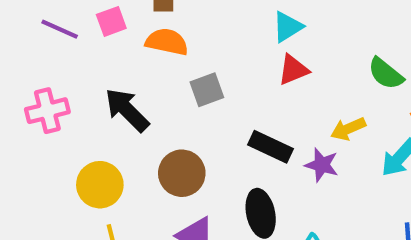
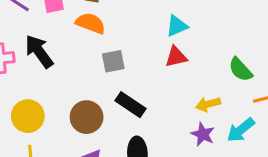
black arrow: (127, 110) -> (39, 51), moved
black rectangle: (270, 147) -> (131, 105), moved
purple star: (322, 165) -> (203, 134), moved

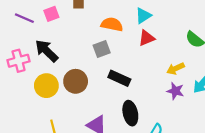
orange semicircle: (91, 23) -> (112, 24), moved
yellow circle: (28, 116) -> (46, 86), moved
brown circle: (87, 117) -> (76, 81), moved

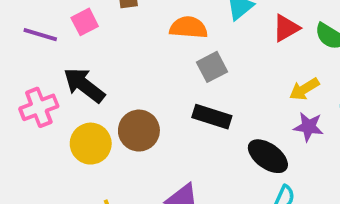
red triangle: (147, 38) -> (286, 28), moved
gray square: (102, 49) -> (212, 67), moved
black ellipse: (130, 113) -> (268, 156), moved, turned -35

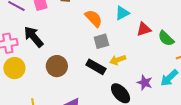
orange semicircle: (188, 28) -> (94, 18), turned 30
yellow arrow: (304, 89) -> (118, 60), moved
yellow circle: (91, 144) -> (14, 68), moved

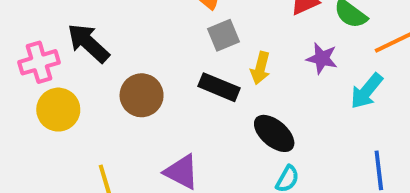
yellow arrow: (118, 60) -> (260, 68), turned -49
purple star: (145, 83) -> (322, 58), moved

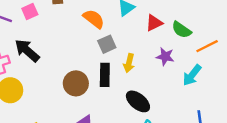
black rectangle: (219, 87) -> (105, 75), turned 70
brown circle: (142, 95) -> (76, 83), moved

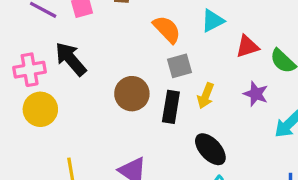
brown circle: (76, 83) -> (132, 94), moved

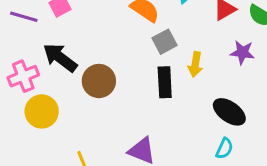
brown circle: (132, 94) -> (99, 81), moved
black ellipse: (210, 149) -> (229, 112), moved

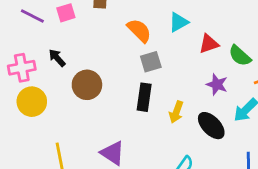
black arrow: (60, 58) -> (57, 58), size x0.6
yellow arrow: (195, 64) -> (176, 112), moved
black ellipse: (229, 112) -> (211, 126), moved

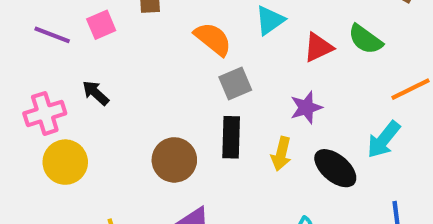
green semicircle: (240, 56) -> (365, 39), moved
purple star: (217, 84) -> (306, 108), moved, turned -30
brown circle: (87, 85) -> (174, 160), moved

